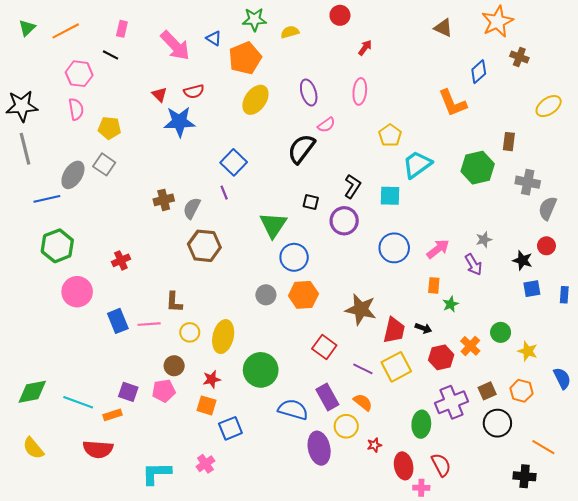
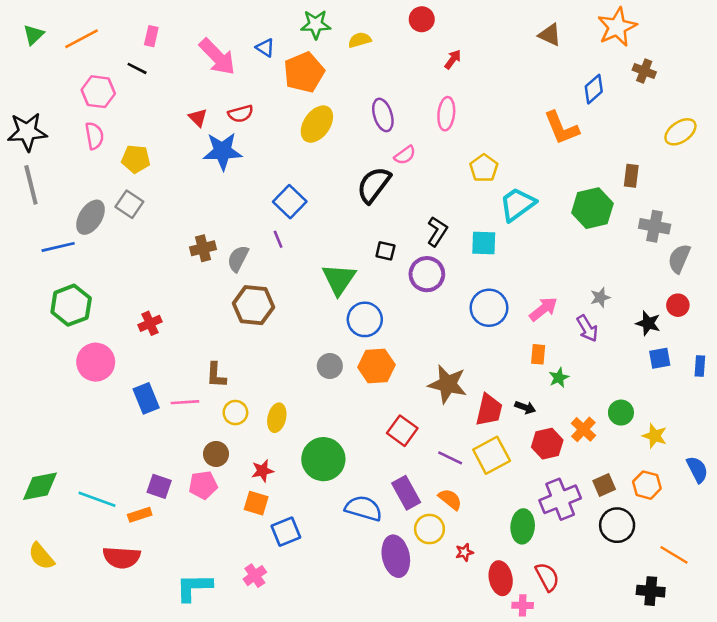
yellow ellipse: (223, 337) -> (277, 418), size x0.7

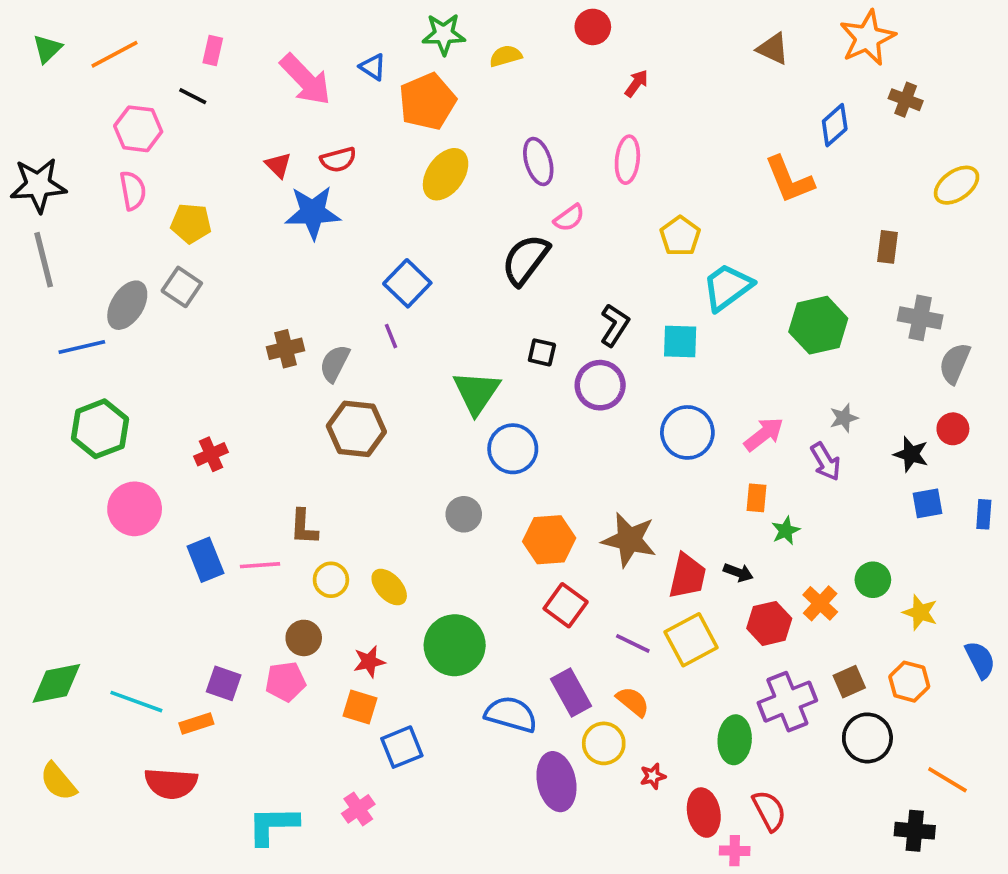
green hexagon: (592, 208) -> (818, 325), moved
orange hexagon: (376, 366) -> (549, 540), moved
yellow ellipse: (277, 418) -> (389, 587), turned -56

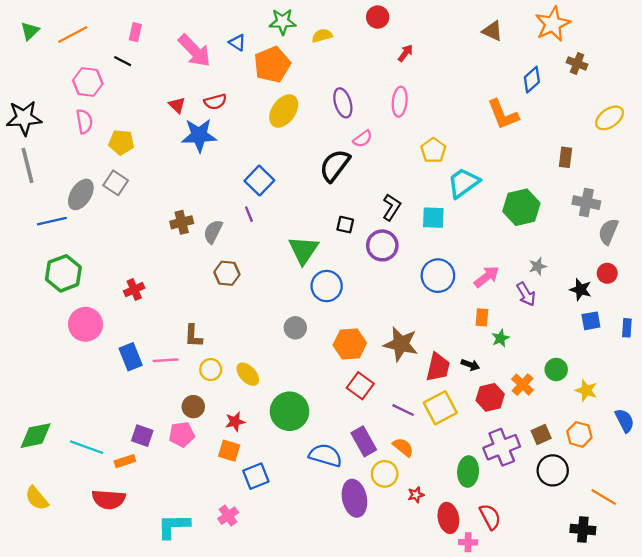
brown hexagon: (356, 429) -> (227, 273), size x0.7

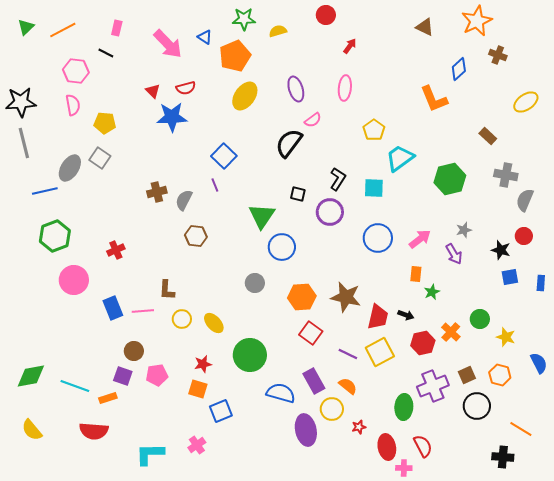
brown rectangle: (565, 157) -> (488, 136), turned -54
brown circle: (193, 407) -> (134, 351), moved

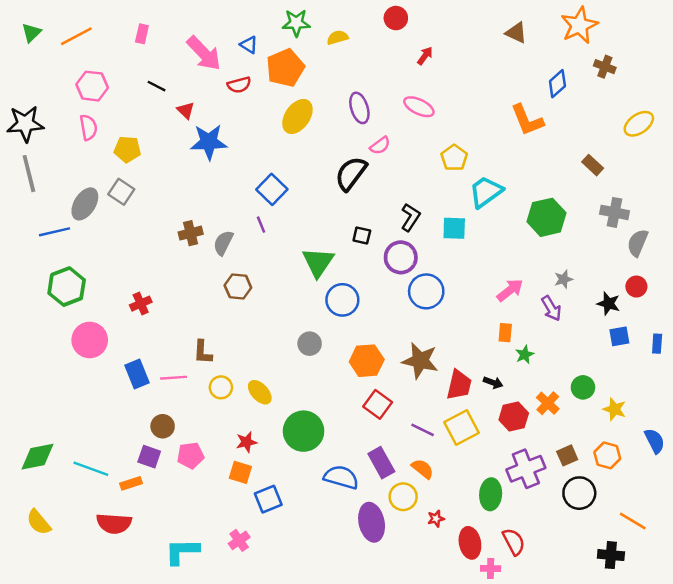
black line: (106, 53) -> (157, 86), moved
red semicircle: (186, 88) -> (239, 85), moved
pink ellipse: (345, 88) -> (419, 107), turned -70
blue circle: (378, 238) -> (426, 291), moved

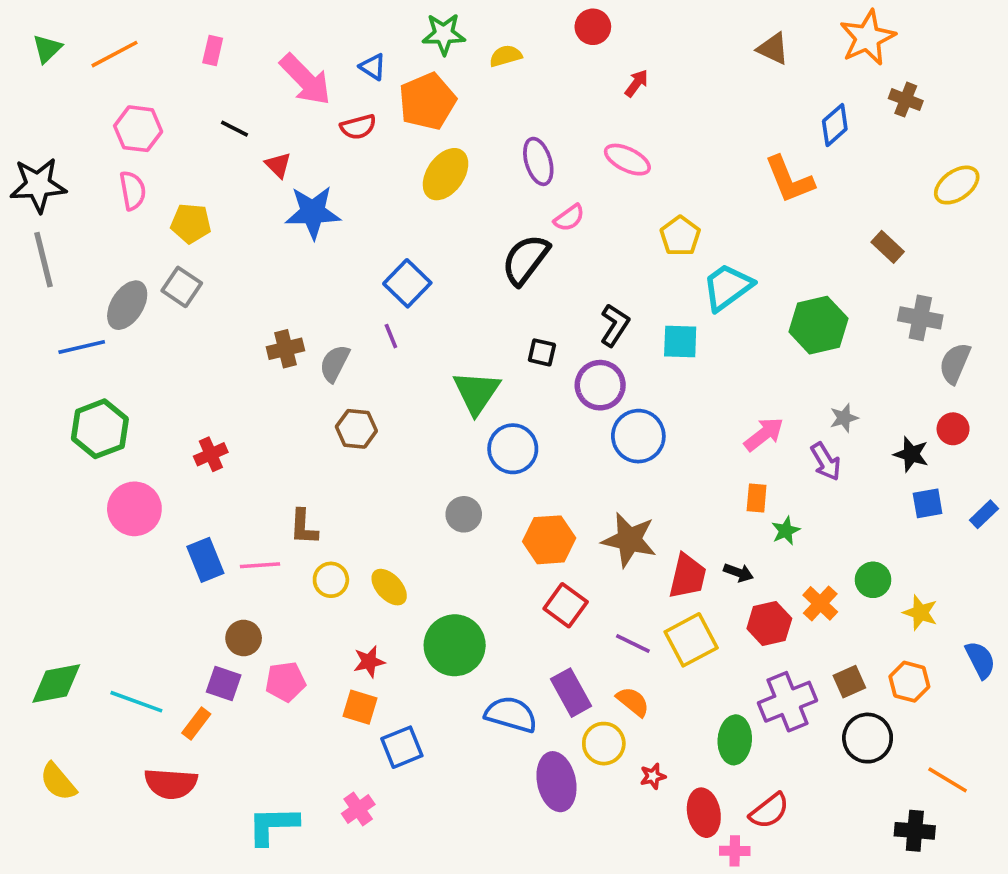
blue rectangle: (657, 344) -> (984, 514), turned 42
orange rectangle: (131, 483) -> (196, 724), turned -35
red semicircle: (514, 542) -> (769, 811), turned 80

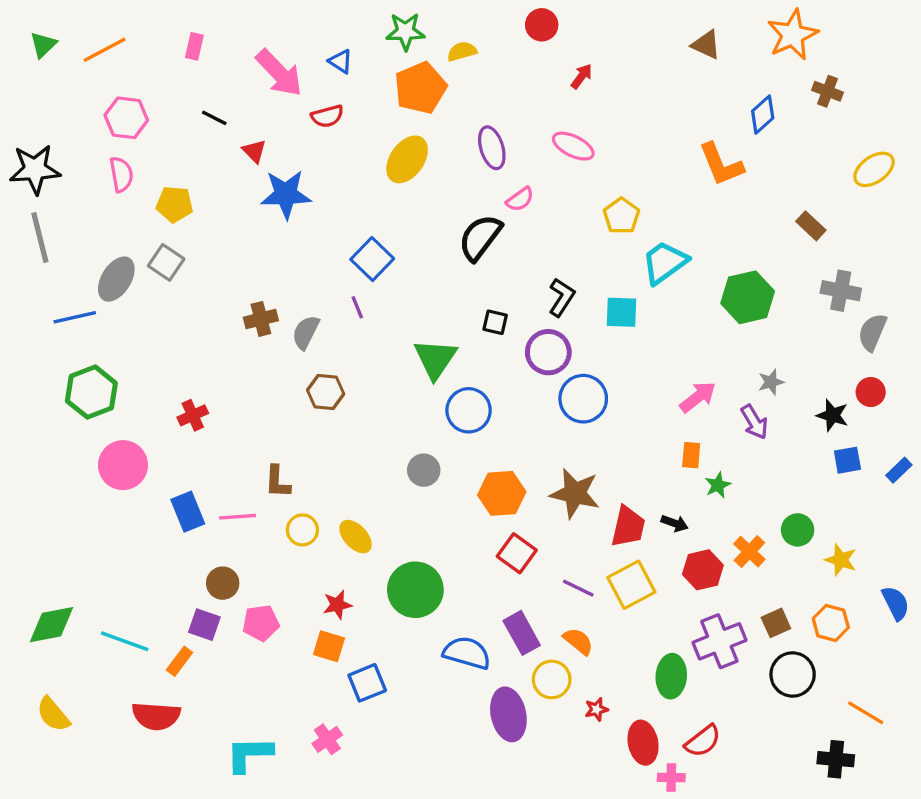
orange pentagon: (427, 101) -> (420, 88), moved

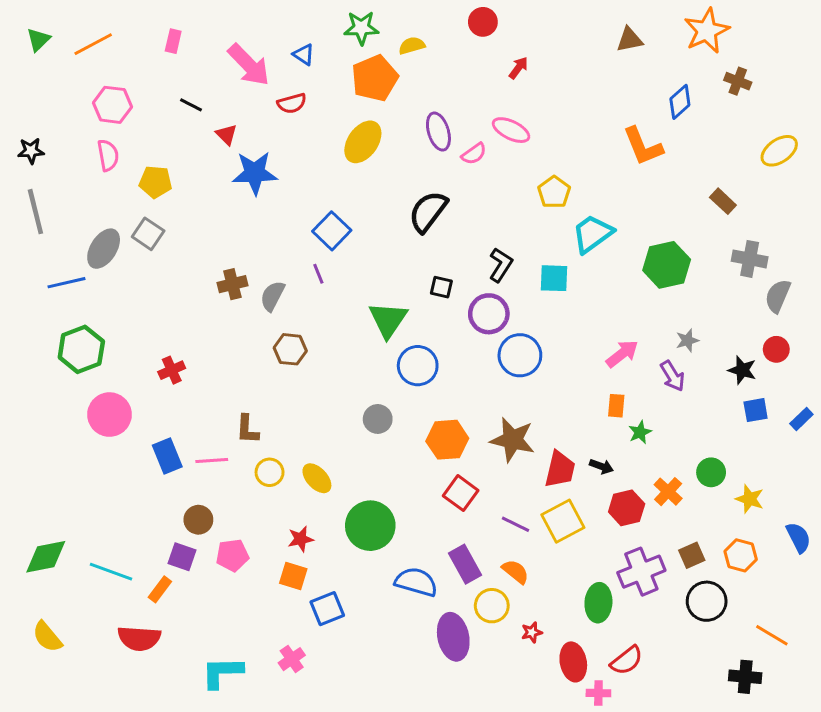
brown triangle: (706, 45) -> (630, 40), turned -36
black star: (35, 169) -> (31, 151), size x0.6
pink semicircle: (520, 199) -> (474, 154), moved

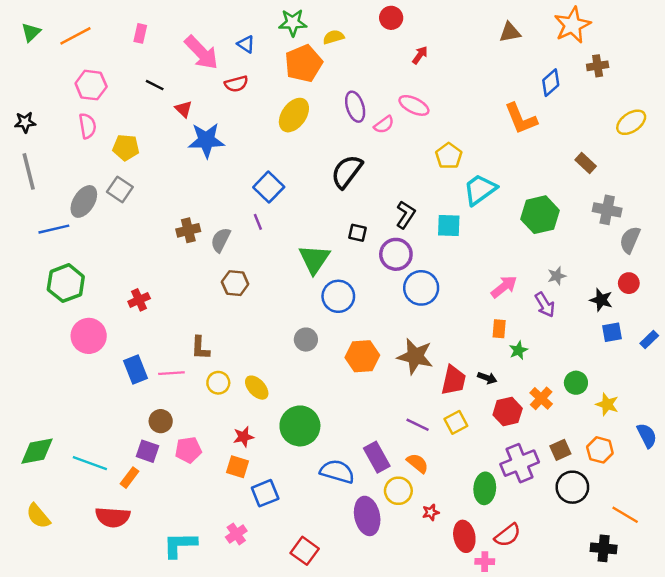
brown cross: (738, 81) -> (598, 66), turned -30
red square: (461, 493) -> (305, 551), moved
yellow square: (563, 521) -> (456, 422), size x0.7

